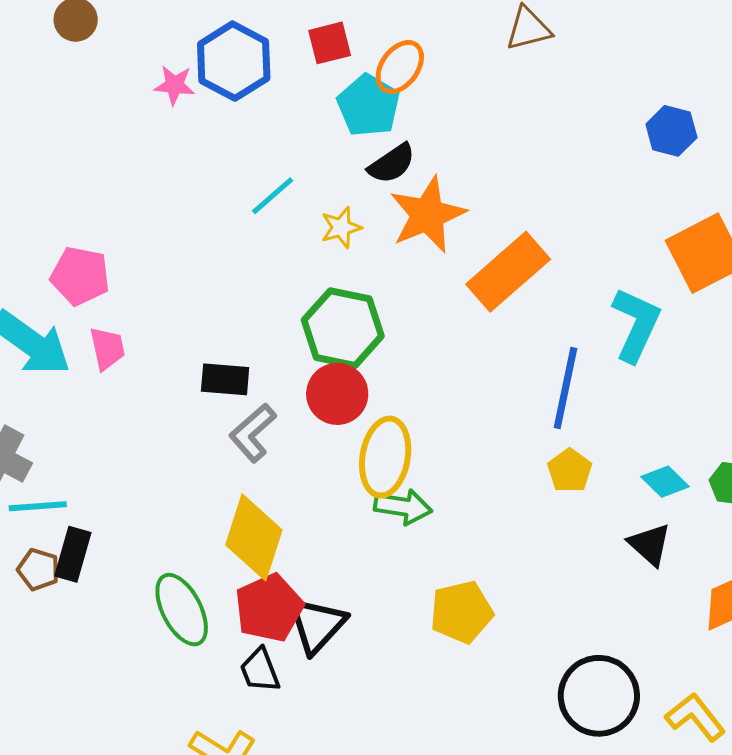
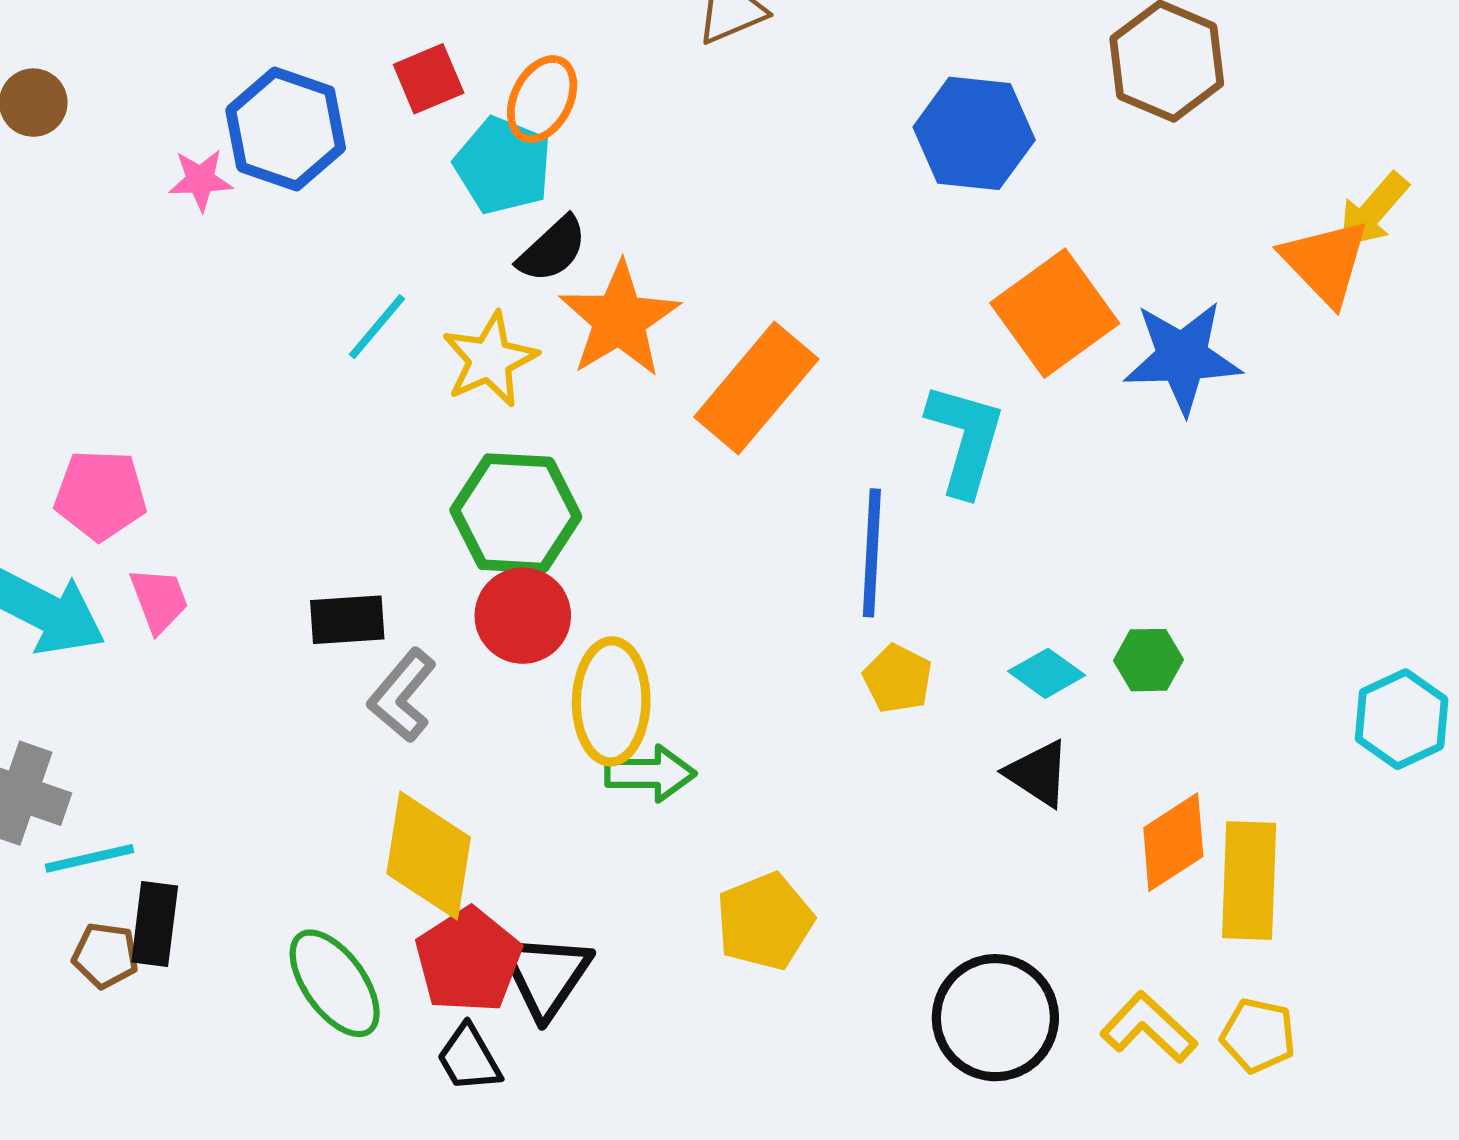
blue hexagon: (671, 131) -> (974, 133), size x1.5
yellow star: (341, 228) -> (490, 359), size x1.5

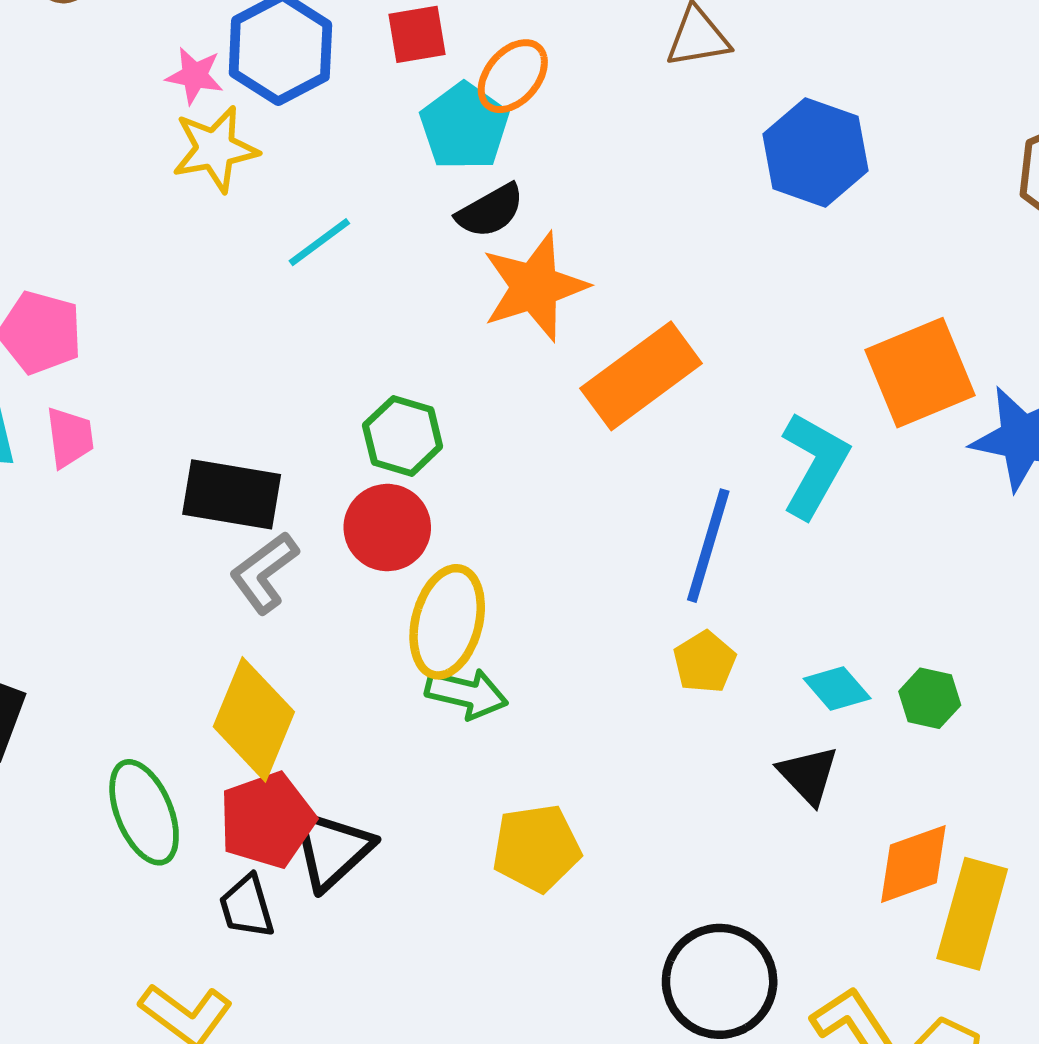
blue hexagon: (974, 133) -> (815, 152), moved
yellow star: (490, 359) -> (215, 149), moved
green hexagon: (516, 513) -> (403, 436), size x0.7
black rectangle: (347, 620) -> (232, 494), size x1.4

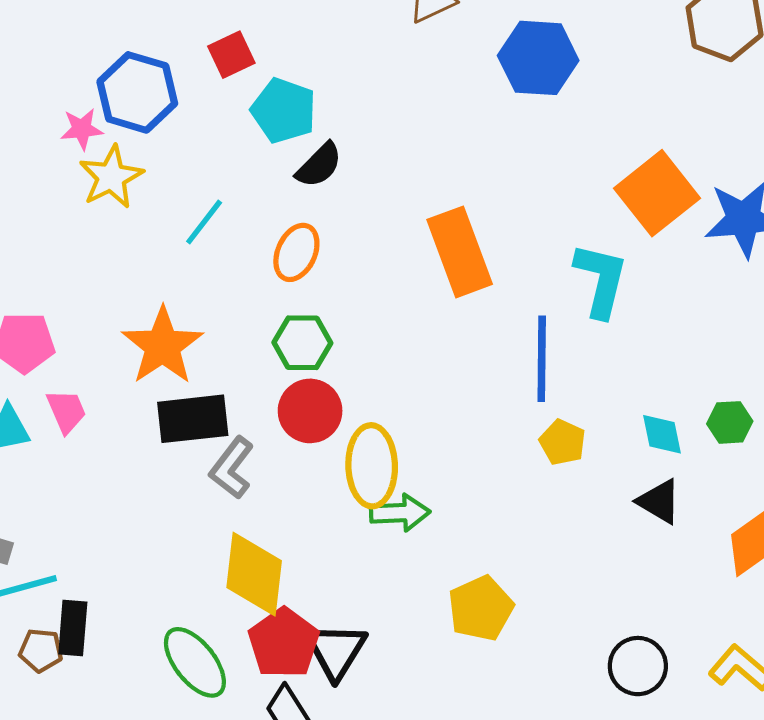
orange ellipse: (513, 76) -> (296, 252), moved
orange star: (535, 287) -> (163, 346), moved
orange rectangle: (641, 376) -> (460, 252), turned -58
cyan diamond: (837, 688) -> (662, 434), turned 45
black circle: (720, 981) -> (638, 666), size x0.7

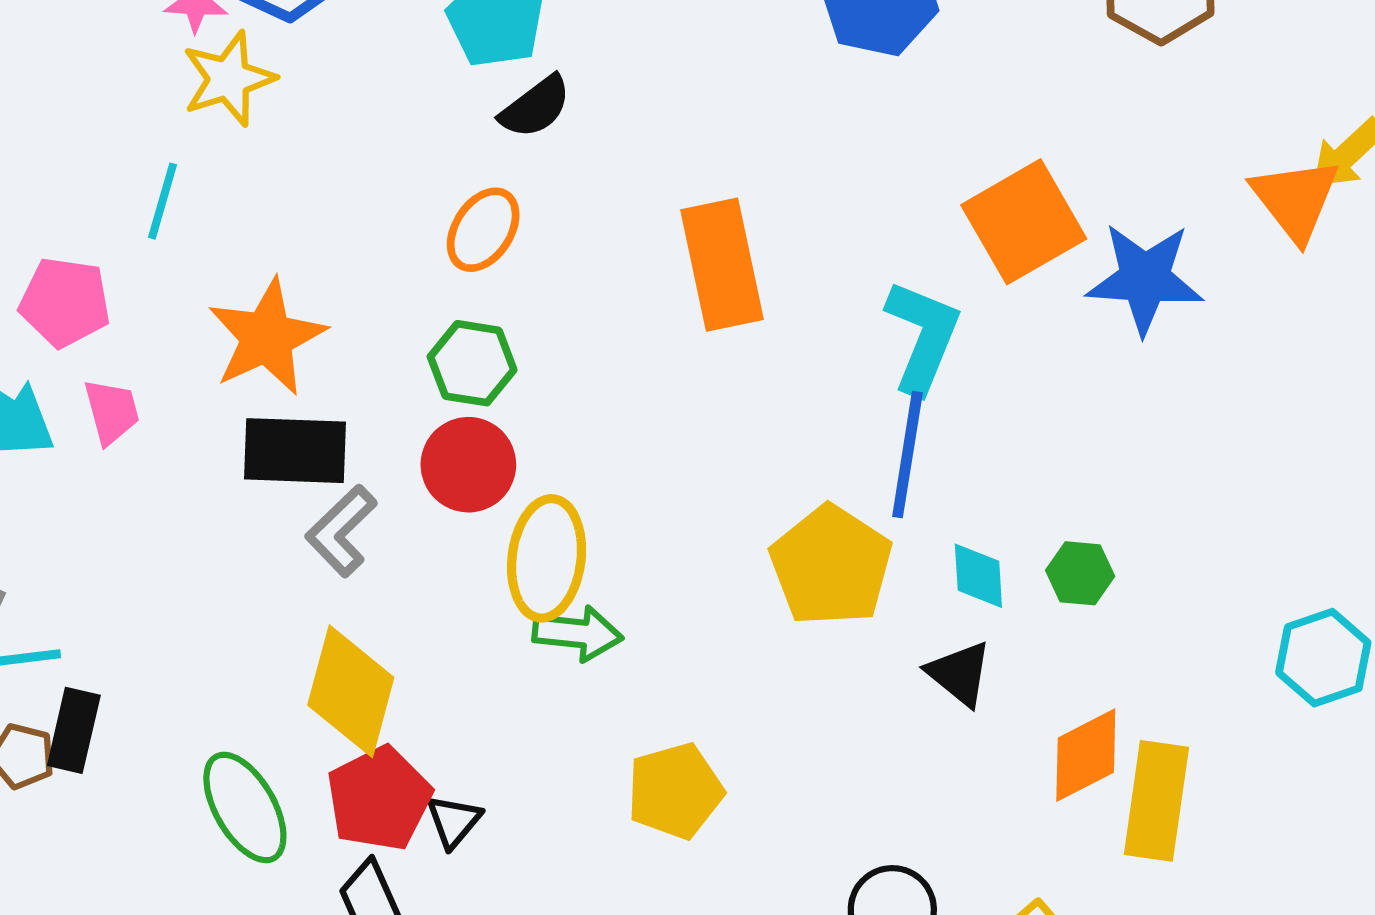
cyan line: (204, 222) -> (162, 201), moved, turned -30
blue line: (542, 359) -> (907, 455), moved
yellow pentagon: (563, 442) -> (831, 566), size x1.8
black triangle: (336, 651) -> (454, 821), size x0.6

